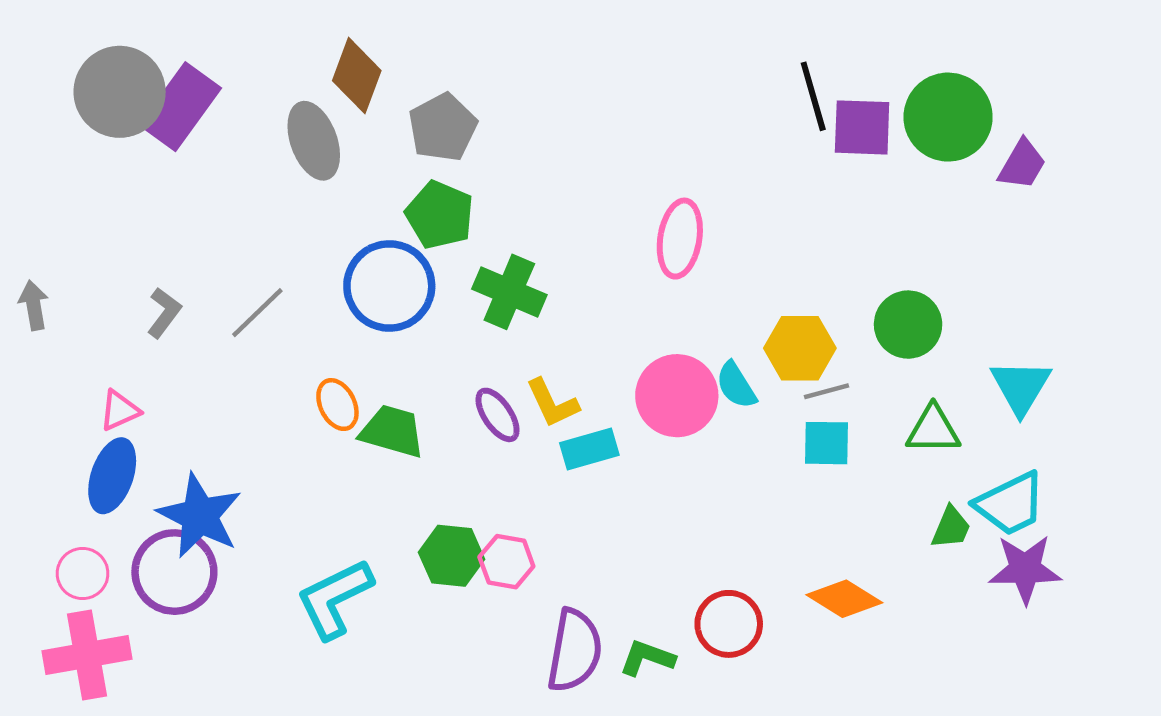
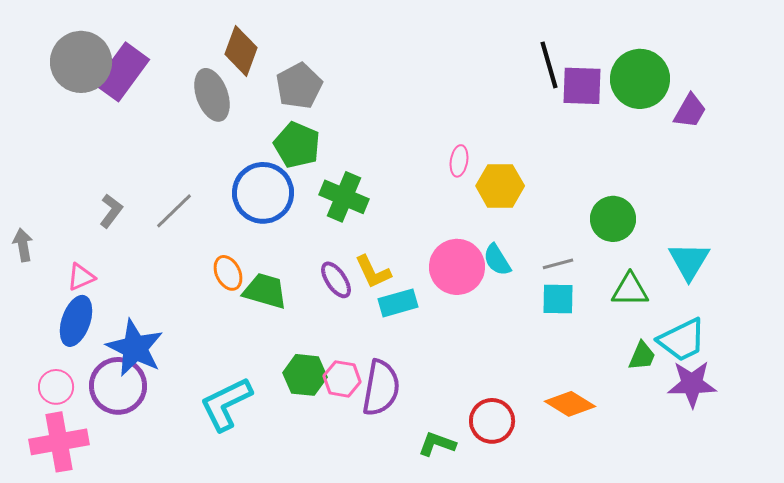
pink ellipse: (680, 239) -> (459, 161), size x0.6
gray arrow: (34, 305) -> (23, 245), moved
yellow hexagon: (800, 348) -> (500, 186), moved
purple semicircle: (575, 651) -> (381, 388), moved

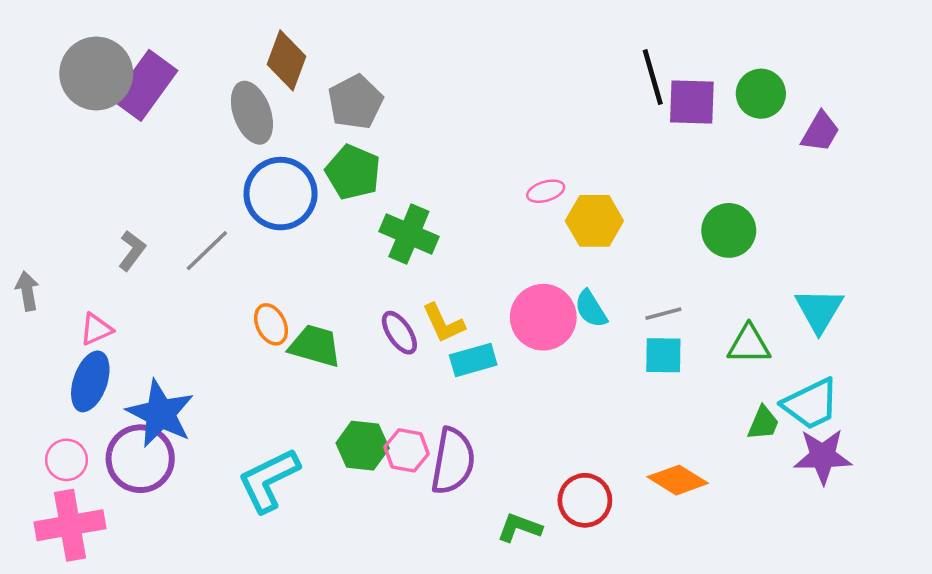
green circle: (640, 79) -> (761, 94), size x0.7
pink ellipse: (459, 161) -> (546, 191), turned 64
blue circle: (263, 193) -> (281, 194), moved
green circle: (613, 219) -> (729, 230), moved

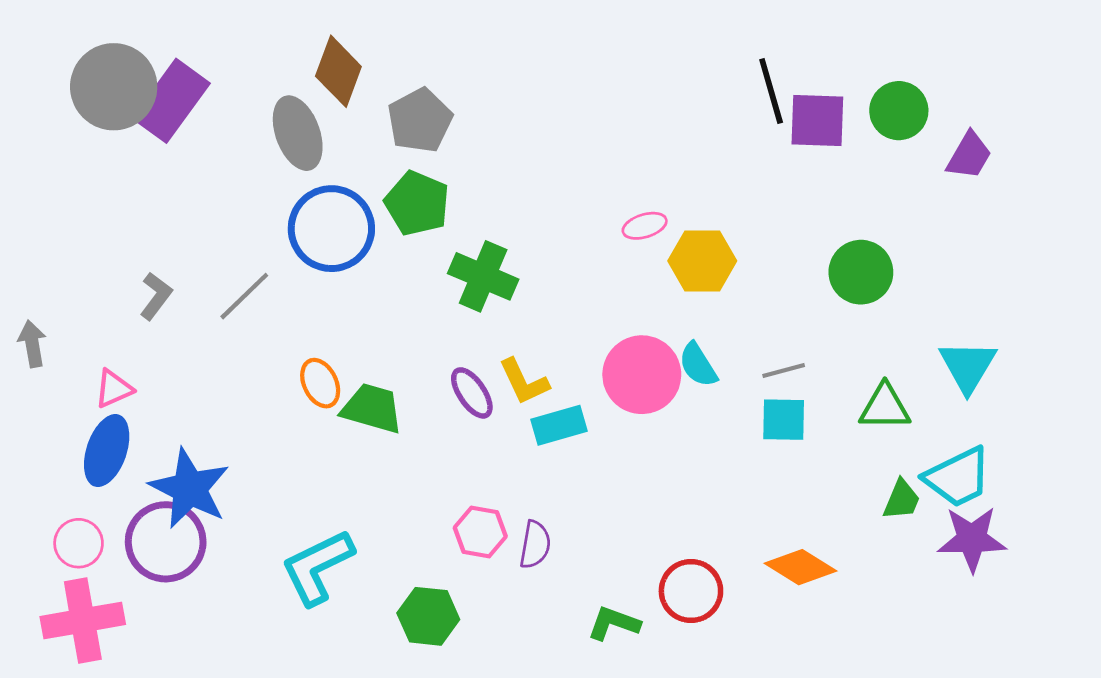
green hexagon: (363, 446) -> (428, 616), moved
purple semicircle: (453, 461) -> (535, 545), size x0.6

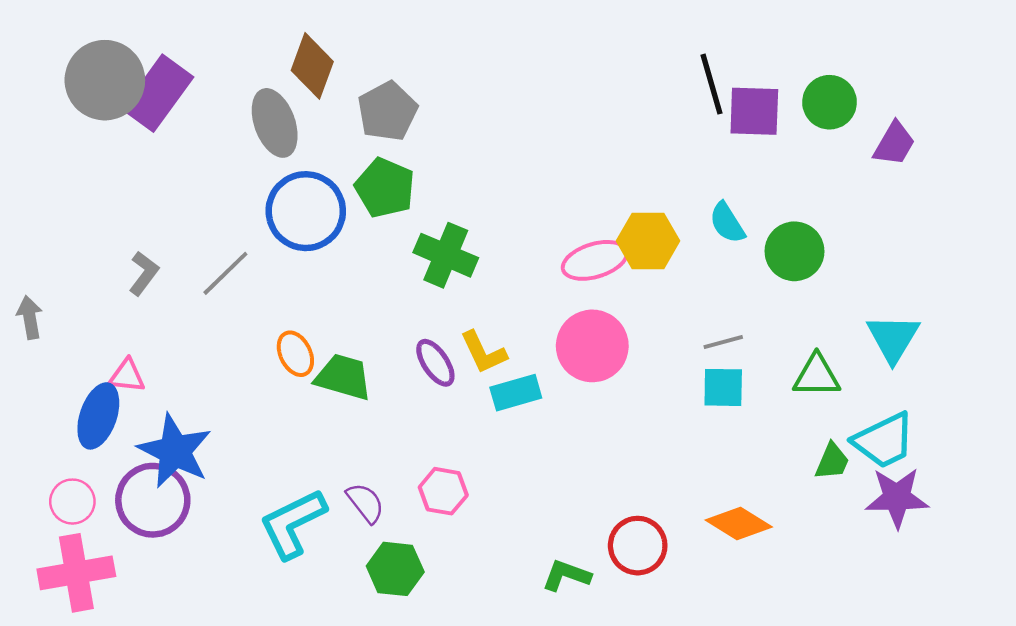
pink ellipse: (645, 226) -> (595, 260), moved, size x1.6
cyan semicircle: (698, 365) -> (727, 223), moved
pink triangle: (114, 389) -> (127, 376), moved, turned 30
purple semicircle: (535, 545) -> (365, 503), moved, turned -48

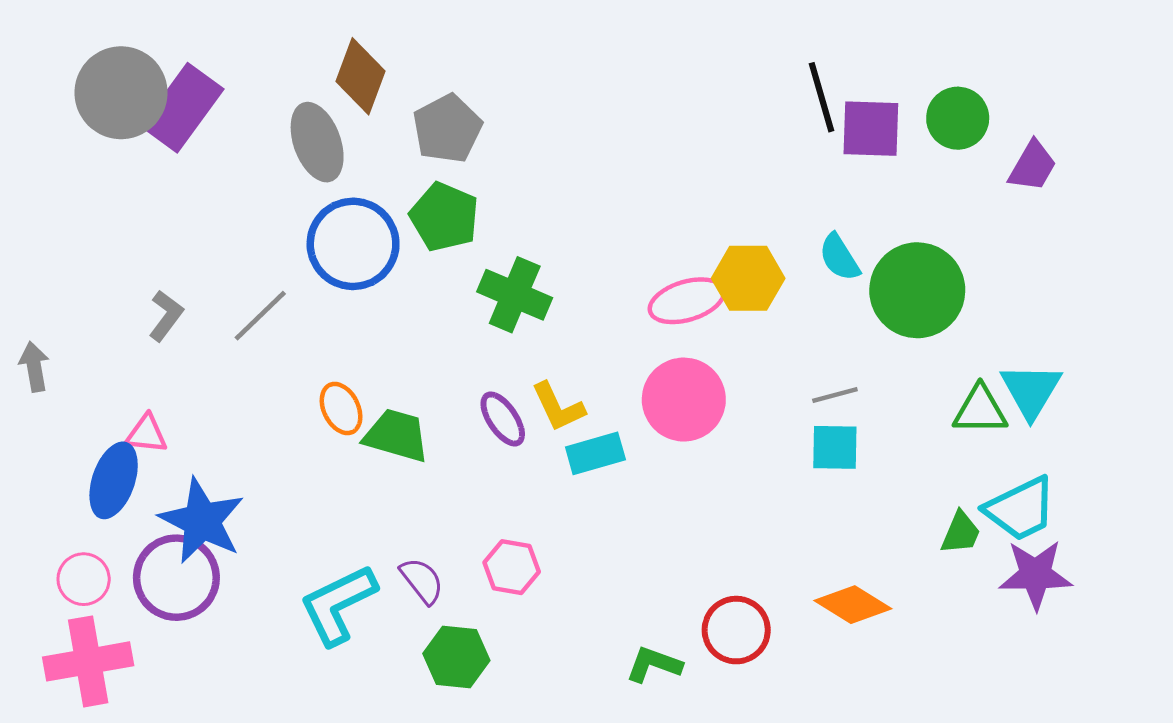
green circle: (795, 251) -> (917, 290), size x1.4
green triangle: (817, 376) -> (980, 410), moved

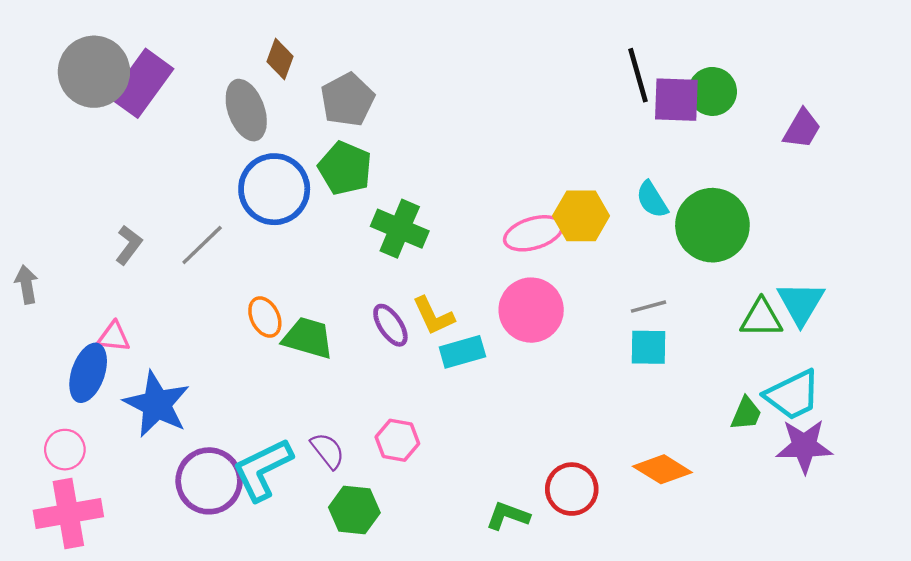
brown diamond: (360, 76) -> (280, 59), size x0.7
green circle: (958, 118) -> (712, 91), moved
purple circle: (176, 578) -> (209, 481), moved

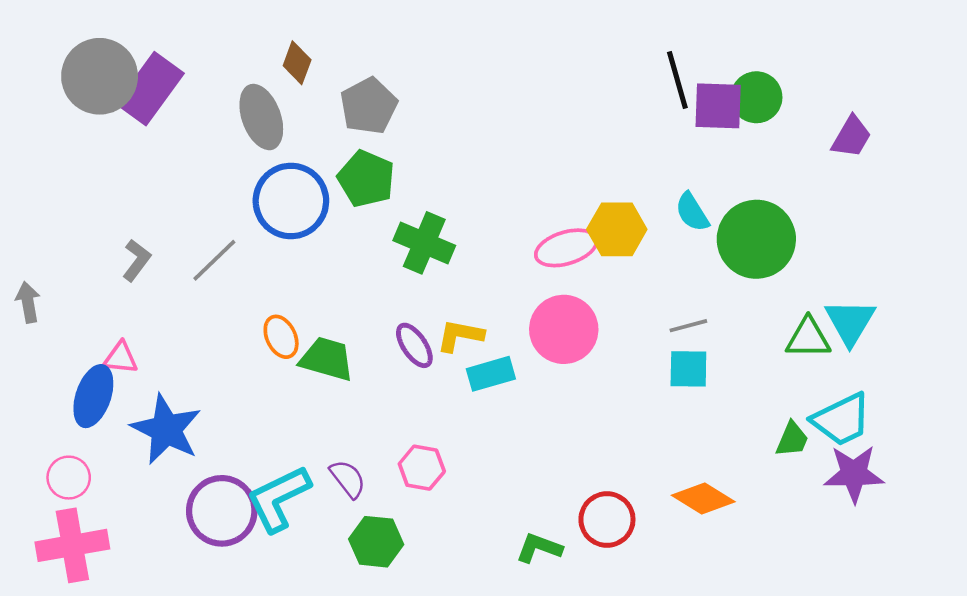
yellow L-shape: (433, 316) -> (460, 336), turned 126

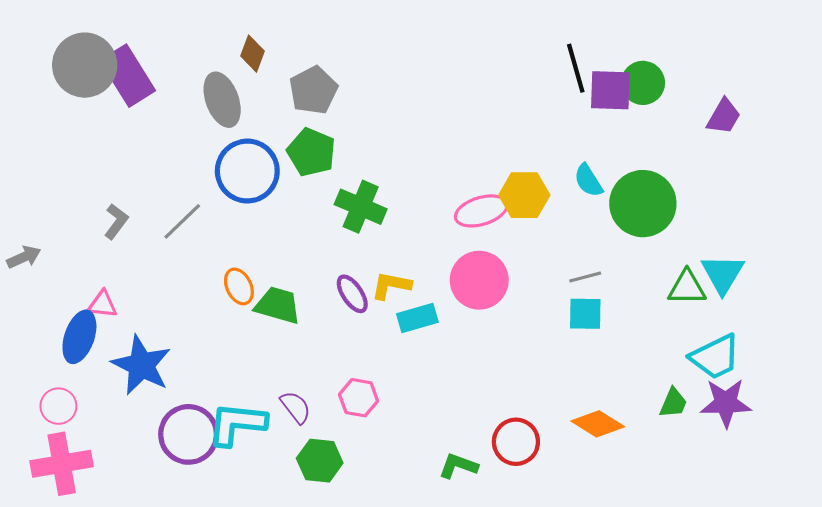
purple rectangle: (150, 89) -> (128, 76), turned -68
gray arrow: (28, 302) -> (24, 257), turned 76
green trapezoid: (792, 439) -> (673, 403), moved
cyan L-shape: (279, 499) -> (237, 424), turned 32

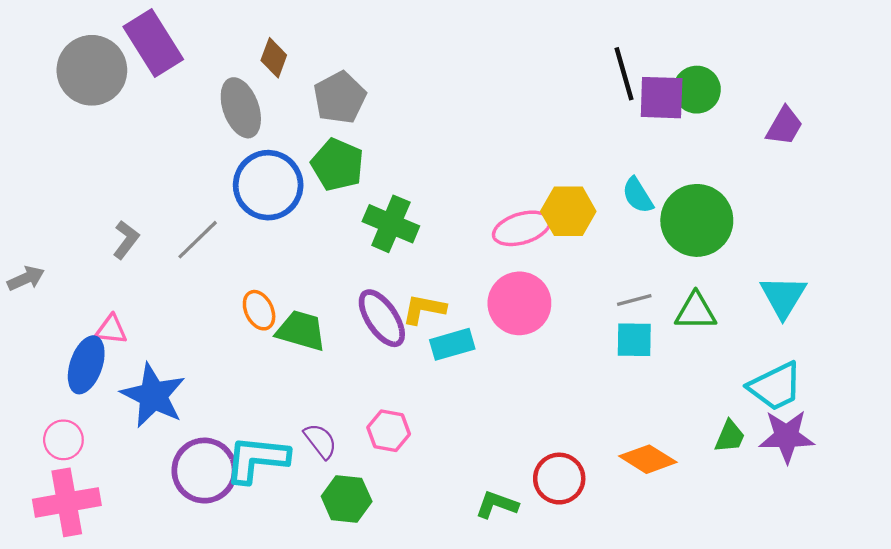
purple rectangle: (128, 76) -> (153, 43), moved
green triangle: (687, 288) -> (696, 311), moved
purple ellipse: (352, 294) -> (382, 318), size x1.4

